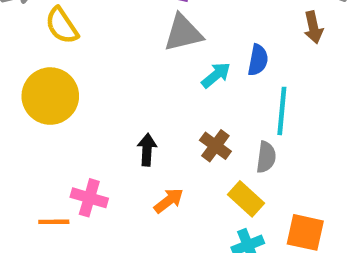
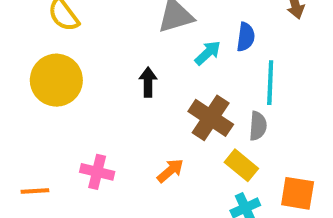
brown cross: (215, 146) -> (211, 118), size x1.5
black arrow: (147, 150) -> (148, 82), moved
orange line: (54, 222) -> (35, 191), moved

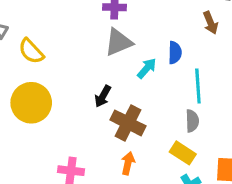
black arrow: (148, 82) -> (103, 96), turned -145
brown cross: (211, 118) -> (128, 123), moved
orange arrow: (170, 171) -> (128, 163), turned -30

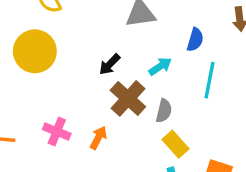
cyan arrow: (147, 68) -> (160, 66), moved
gray semicircle: (192, 121) -> (164, 111), moved
orange arrow: (128, 163) -> (98, 138), moved

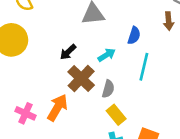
pink cross: (57, 131) -> (25, 113), moved
orange arrow: (98, 138) -> (57, 108), size x1.5

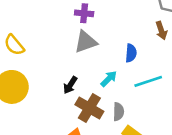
cyan line: (144, 67) -> (148, 81), turned 72

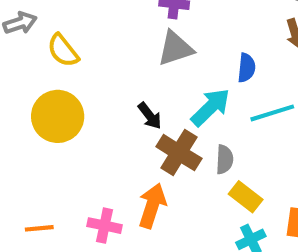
cyan arrow: (109, 79) -> (210, 107), size x1.5
black arrow: (70, 85) -> (150, 116), turned -72

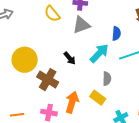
yellow semicircle: (63, 51) -> (52, 14), moved
brown cross: (179, 153) -> (48, 80), moved
yellow rectangle: (246, 197) -> (98, 98), moved

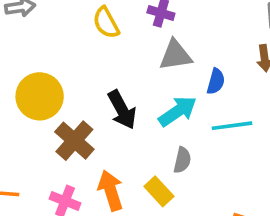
gray triangle: (81, 25) -> (175, 55), moved
black arrow: (70, 58) -> (122, 110), size x1.5
orange arrow: (72, 102) -> (111, 190), turned -45

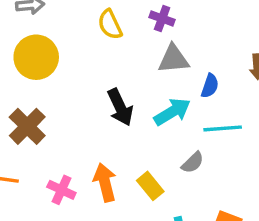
yellow circle: (40, 96) -> (36, 57), moved
brown cross: (74, 141) -> (27, 126), moved
gray semicircle: (182, 160) -> (193, 163), moved, turned 30

